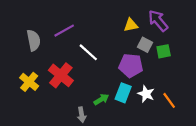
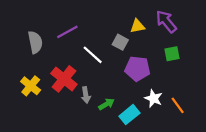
gray square: (145, 45) -> (120, 42), moved
cyan rectangle: (123, 93) -> (129, 115), moved, turned 30
gray arrow: (82, 115) -> (86, 95), moved

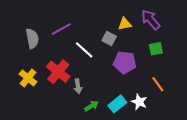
white star: (154, 98) -> (139, 102), moved
green arrow: (106, 104) -> (91, 106), moved
orange line: (178, 105) -> (158, 84), moved

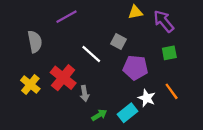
yellow triangle: (125, 24) -> (135, 12), moved
purple line: (61, 29) -> (66, 17), moved
white star: (139, 102) -> (147, 98), moved

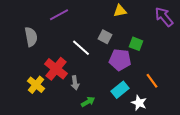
purple arrow: (164, 21) -> (164, 17), moved
green square: (169, 53) -> (136, 44), moved, turned 32
yellow cross: (30, 85) -> (36, 85), moved
white star: (147, 98) -> (139, 103), moved
cyan rectangle: (127, 113) -> (120, 90), moved

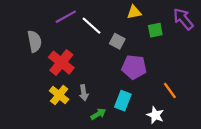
green square: (136, 44) -> (155, 30), moved, turned -32
white line: (81, 48) -> (92, 26), moved
red cross: (56, 69) -> (61, 63), moved
yellow cross: (36, 85) -> (59, 95), moved
cyan rectangle: (120, 90) -> (123, 101), moved, turned -30

